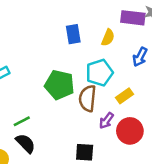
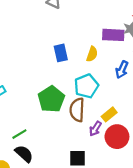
green pentagon: (60, 85) -> (51, 99), turned 30
yellow rectangle: (125, 96) -> (109, 114), moved

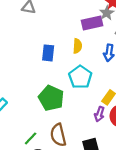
blue rectangle: (61, 53) -> (48, 53), turned 35
brown semicircle: (77, 110) -> (58, 135), moved

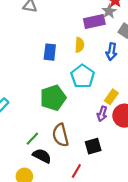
green pentagon: (51, 98) -> (53, 98), turned 30

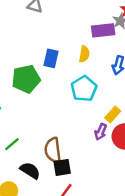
green pentagon: (53, 98) -> (26, 79), moved
green line: (32, 139) -> (12, 144), moved
black square: (93, 146) -> (62, 167), moved

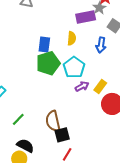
green pentagon: (26, 79) -> (48, 63), moved
purple arrow: (101, 132) -> (82, 86), moved, turned -136
black semicircle: (30, 171) -> (25, 146), moved

